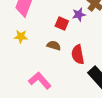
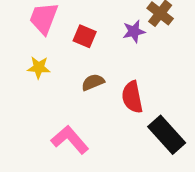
red square: (62, 24) -> (85, 36), moved
brown semicircle: (54, 46) -> (93, 82), turned -40

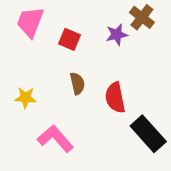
yellow star: (39, 67) -> (25, 98), moved
brown semicircle: (93, 82) -> (77, 83), turned 100

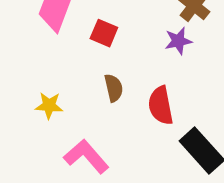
purple star: (117, 35) -> (178, 41), moved

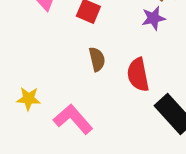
yellow star: (49, 106) -> (29, 99), moved

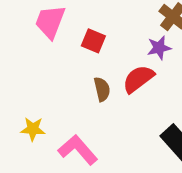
red semicircle: (138, 75) -> (138, 79), moved, turned 64

